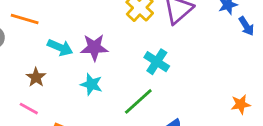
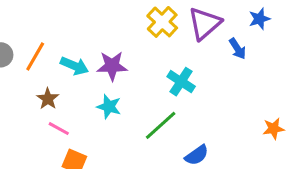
orange line: (25, 19) -> (35, 56), moved, turned -76
blue arrow: (246, 26) -> (237, 49), moved
pink line: (29, 109) -> (59, 129), moved

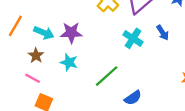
blue arrow: (237, 49) -> (163, 33), moved
cyan cross: (181, 82) -> (133, 38), moved
brown star: (48, 99) -> (36, 56), moved

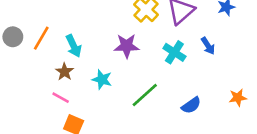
cyan arrow: (44, 33) -> (74, 46), turned 42
purple star: (71, 33) -> (127, 46), moved
blue semicircle: (133, 98) -> (191, 105), moved

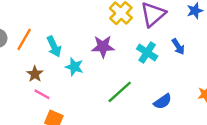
brown star: (65, 72) -> (35, 74), moved
cyan star: (102, 79) -> (74, 67), moved

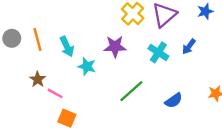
orange line: (24, 39) -> (38, 39), turned -45
blue arrow: (178, 47) -> (189, 47), turned 70
brown star: (35, 74) -> (38, 79), moved

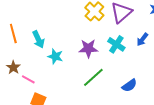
purple star: (115, 47) -> (88, 48), moved

